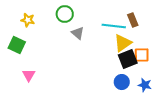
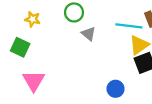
pink triangle: (29, 75) -> (34, 81), size x1.5
blue circle: (122, 82) -> (116, 89), moved

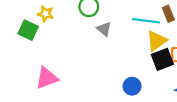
green square: (20, 47) -> (28, 30), moved
pink triangle: (34, 81) -> (47, 78), turned 40

